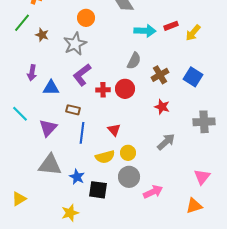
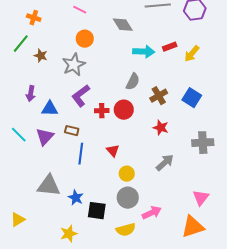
purple triangle: (48, 128) -> (45, 137), moved
yellow semicircle: (105, 157) -> (126, 230), moved
orange triangle: (194, 206) -> (193, 227), size x1.4

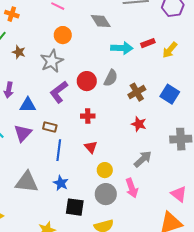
red circle: (124, 110) -> (87, 81), moved
red cross: (102, 111) -> (88, 116), moved
blue star: (76, 198) -> (61, 183), moved
pink triangle: (201, 198) -> (179, 194), turned -30
pink arrow: (152, 213) -> (132, 188), moved, turned 96

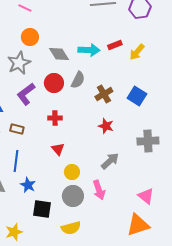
gray diamond: (101, 21) -> (59, 54), moved
blue line: (59, 150) -> (16, 161), moved

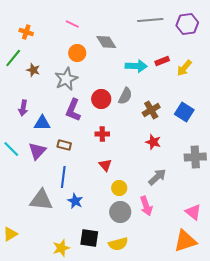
gray diamond: (59, 54) -> (106, 42), moved
purple L-shape: (26, 94) -> (73, 110), turned -30
black square: (42, 209) -> (89, 238), moved

